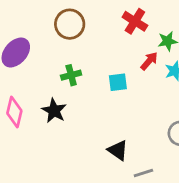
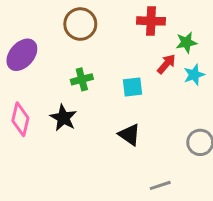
red cross: (135, 21) -> (151, 21), turned -30
black triangle: (118, 150) -> (129, 135), moved

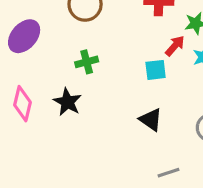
cyan square: (133, 87) -> (156, 70), moved
black triangle: (129, 135) -> (151, 120), moved

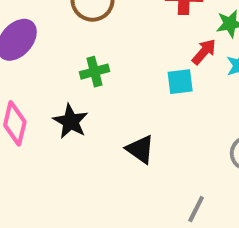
black triangle: (151, 120) -> (140, 149), moved
gray line: (168, 173) -> (196, 209), turned -45

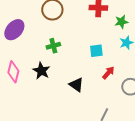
red arrow: (204, 52) -> (108, 73), moved

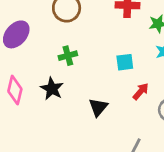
black triangle: (76, 85) -> (98, 107), turned 35

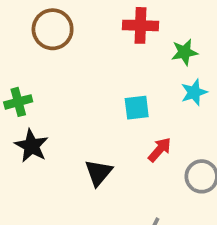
green cross: (68, 56) -> (18, 102), moved

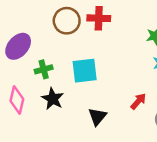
red cross: (140, 25) -> (99, 18), moved
cyan square: (137, 108) -> (85, 71), moved, size x1.5

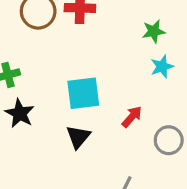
cyan square: (85, 71) -> (83, 93), moved

